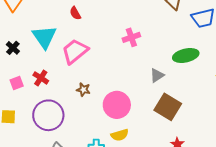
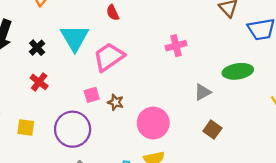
red cross: (41, 78) -> (39, 82), moved
pink square: (17, 83) -> (92, 95), moved
brown square: (168, 107) -> (212, 130), size x0.6

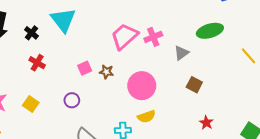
pink cross: (176, 46) -> (153, 37), moved
pink trapezoid: (109, 57) -> (124, 36), moved
yellow square: (26, 127) -> (31, 104), turned 35
purple circle: (73, 129) -> (72, 100), size x0.5

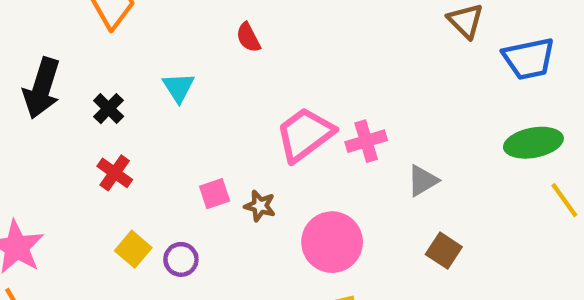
cyan triangle: (63, 20) -> (178, 87), size x0.6
green ellipse: (210, 31) -> (533, 143), moved
yellow square: (31, 104) -> (133, 249), moved

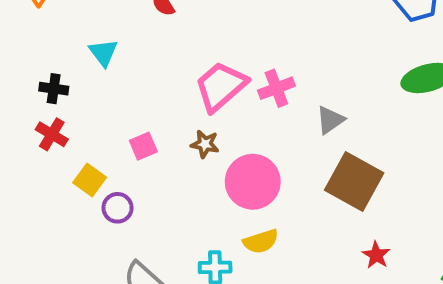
black cross: (109, 109) -> (54, 89), moved, turned -32
brown star: (260, 206) -> (205, 144), moved
yellow square: (133, 249) -> (90, 180), moved
brown square: (444, 251) -> (354, 182), size x1.8

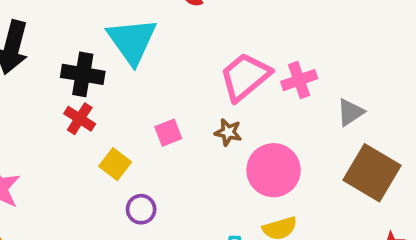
cyan triangle: (103, 53) -> (132, 41), size x1.8
black cross: (54, 89) -> (83, 74), size x1.5
purple circle: (118, 208) -> (141, 209), moved

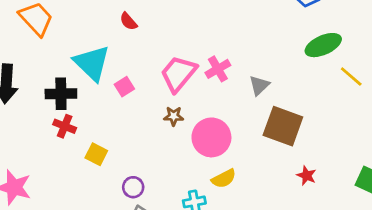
pink square: (168, 133) -> (124, 87), moved
purple circle: (141, 209) -> (133, 187), moved

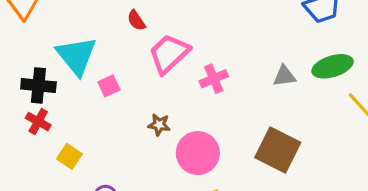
red semicircle: (128, 21) -> (136, 21), moved
pink trapezoid: (178, 74) -> (169, 54), moved
gray triangle: (259, 85) -> (284, 76), moved, turned 30

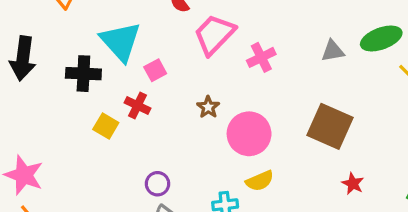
red cross: (38, 122) -> (138, 105), moved
brown star: (159, 125) -> (208, 107), turned 30
yellow square: (69, 156) -> (106, 126), moved

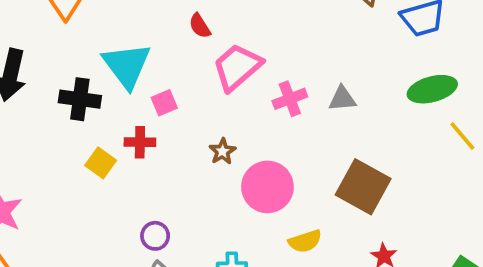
gray triangle: (333, 51) -> (342, 99), moved
red cross: (138, 105) -> (140, 142), turned -30
yellow semicircle: (260, 181) -> (305, 241), moved

